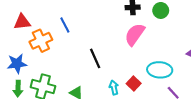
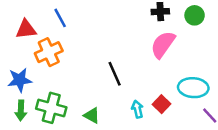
blue line: (65, 25) -> (60, 18), moved

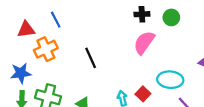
black line: (115, 74) -> (91, 58), moved

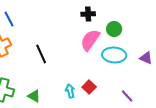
green circle: (171, 17) -> (114, 29), moved
cyan ellipse: (170, 80) -> (114, 55), moved

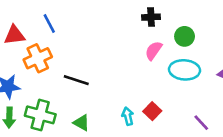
pink semicircle: (90, 40) -> (154, 51), size x0.7
black line: (41, 54) -> (76, 80), moved, turned -48

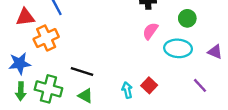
green circle: (185, 36) -> (187, 18), moved
black line: (76, 80) -> (82, 72), moved
purple line: (201, 123) -> (200, 85), moved

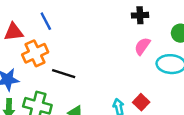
black line: (82, 72) -> (64, 74), moved

